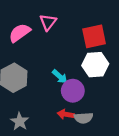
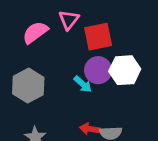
red square: (94, 36) -> (98, 37), moved
purple circle: (73, 91) -> (98, 70), moved

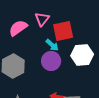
purple circle: (98, 70) -> (51, 61), moved
cyan arrow: (83, 84) -> (52, 45), moved

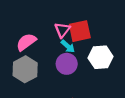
pink triangle: (42, 19) -> (62, 30), moved
pink semicircle: (18, 28) -> (26, 42), moved

